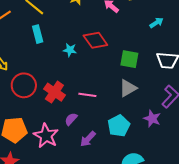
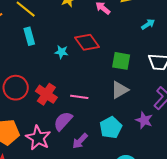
purple semicircle: (71, 119) -> (63, 121), size x1.5

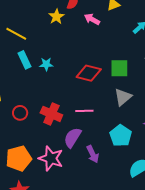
red diamond: (87, 42) -> (89, 73), moved, turned -30
cyan star: (62, 52) -> (46, 64), moved
red circle: (16, 88) -> (20, 113), size x0.6
purple arrow: (80, 141) -> (93, 154), turned -60

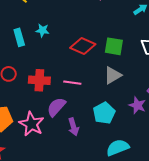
cyan rectangle: (25, 60) -> (19, 37), moved
red cross: (51, 114) -> (39, 80), turned -30

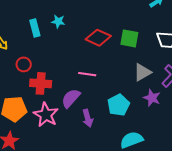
gray triangle: (113, 75) -> (142, 72), moved
red cross: (39, 80) -> (41, 83), moved

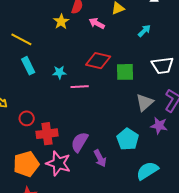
cyan star: (58, 21) -> (59, 72), moved
cyan rectangle: (35, 28) -> (28, 66), moved
red diamond: (98, 38) -> (98, 61), moved
pink line: (87, 74) -> (80, 87), moved

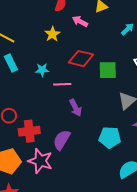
yellow star: (61, 21) -> (52, 34), moved
cyan pentagon: (128, 139) -> (110, 137), turned -30
purple arrow: (100, 158) -> (76, 108), moved

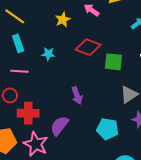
pink line: (62, 84) -> (20, 71), moved

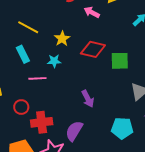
yellow line: (15, 16) -> (28, 27), moved
yellow star: (63, 20) -> (62, 39), moved
pink line: (20, 71) -> (37, 78), moved

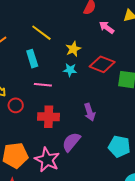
cyan star: (54, 61) -> (70, 70), moved
red circle: (21, 107) -> (16, 105), moved
red cross: (42, 122) -> (49, 117), moved

